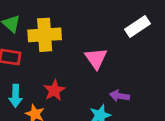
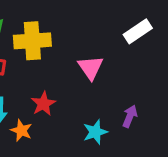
purple arrow: (120, 96) -> (130, 116), moved, turned 102

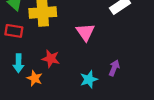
red star: (43, 104) -> (51, 59), turned -30

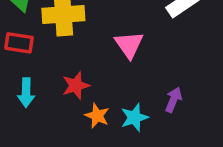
red star: (51, 59) -> (76, 86), turned -30
orange star: (35, 78) -> (97, 116), moved

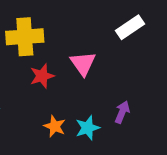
red star: (76, 86) -> (42, 76), moved

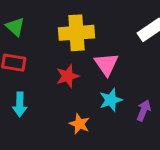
yellow cross: (25, 37) -> (76, 33), moved
cyan star: (88, 128) -> (111, 100), moved

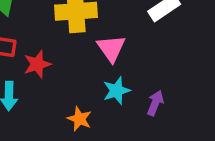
red star: (67, 76) -> (37, 64), moved

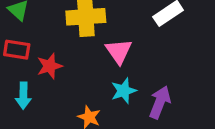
purple arrow: (155, 103) -> (160, 102), size x1.4

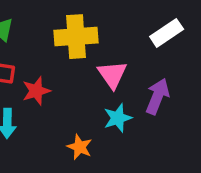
purple arrow: (160, 102) -> (157, 96), moved

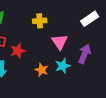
yellow cross: (76, 37) -> (40, 21), size x0.6
orange star: (80, 147) -> (42, 70), moved

